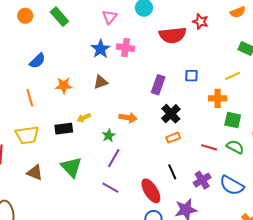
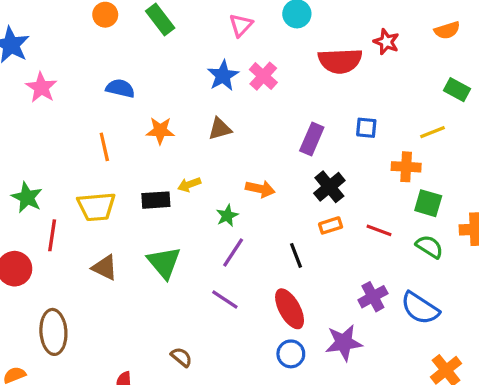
pink cross: (126, 48) -> (263, 76), turned 30
blue semicircle: (37, 61) -> (120, 88), turned -126
red line: (209, 147) -> (379, 230), moved
black line: (172, 172) -> (296, 255), moved

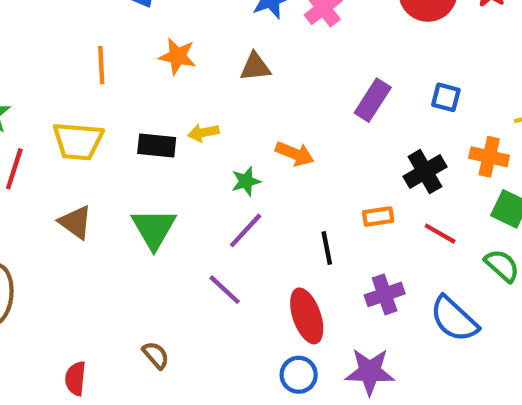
black cross: (329, 187) -> (425, 172), moved
purple cross: (373, 297) -> (385, 294), moved
blue semicircle: (420, 308) -> (454, 319), moved

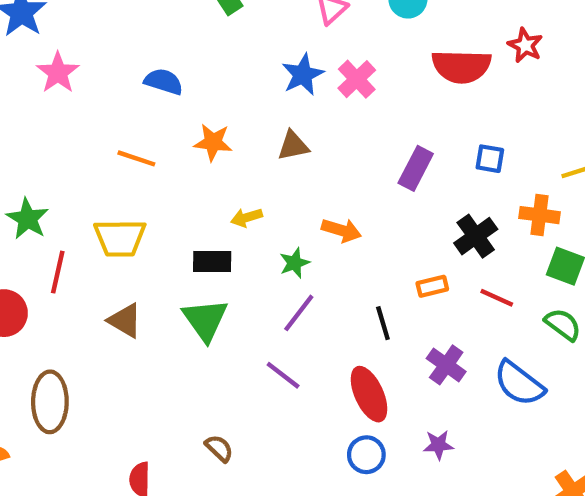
orange line: (101, 65) -> (136, 158), turned -63
black rectangle: (157, 145) -> (212, 261), moved
purple cross: (385, 294) -> (446, 365), turned -30
purple star: (370, 372) -> (438, 445), size x0.6

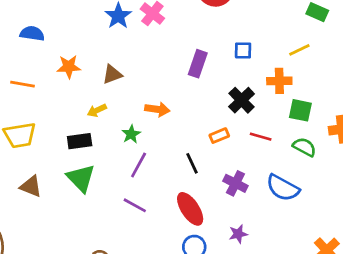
brown triangle: (293, 146) -> (112, 74), moved

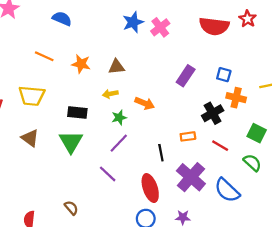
orange star: (69, 67) -> (81, 64), moved
orange cross: (279, 81) -> (236, 98), moved
yellow arrow: (97, 110) -> (110, 94), moved
purple cross: (235, 183) -> (191, 177), size x1.5

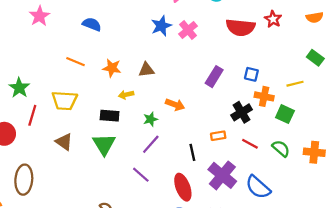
yellow arrow: (110, 94) -> (126, 95), moved
green square: (257, 133) -> (285, 114), moved
green semicircle: (252, 163) -> (281, 148), moved

